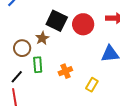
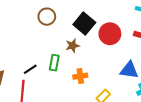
brown star: (42, 38) -> (73, 46), moved
brown circle: (22, 48) -> (47, 17), moved

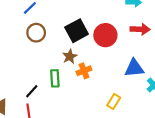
black square: (84, 23) -> (77, 31), turned 35
orange cross: (80, 76) -> (84, 71), moved

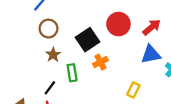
red arrow: (140, 29) -> (152, 27), moved, turned -36
black square: (77, 31) -> (88, 40), moved
brown star: (70, 56) -> (53, 55), moved

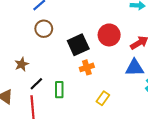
brown star: (53, 55) -> (22, 64), moved
green rectangle: (72, 73) -> (59, 90), moved
yellow rectangle: (133, 90) -> (103, 98), moved

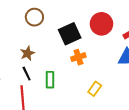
brown star: (22, 64) -> (27, 53), moved
black line: (36, 84) -> (27, 74), turned -72

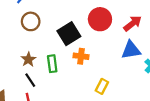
orange cross: (78, 57) -> (81, 56), turned 32
green rectangle: (50, 80) -> (52, 64), moved

